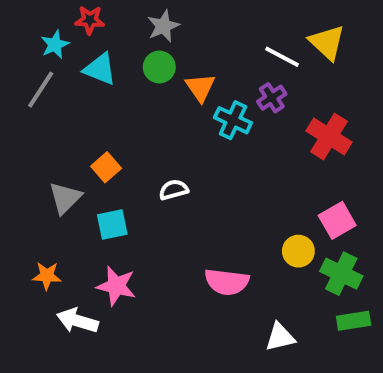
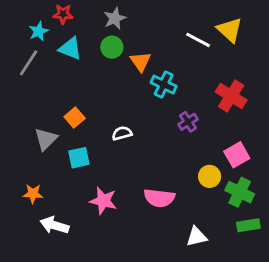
purple cross: (272, 98) -> (188, 122), moved
pink star: (116, 286) -> (103, 201), moved

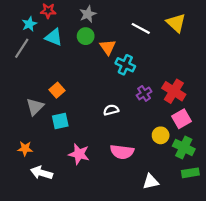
white line: (198, 40) -> (141, 28), moved
red cross: (231, 96) -> (174, 91), moved
white semicircle: (122, 133) -> (111, 110), moved

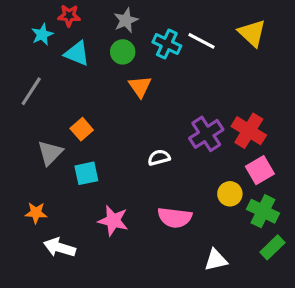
orange triangle: (108, 47) -> (140, 87), moved
gray line: (22, 48) -> (31, 91), moved
cyan cross: (125, 65) -> (167, 44), moved
purple cross: (144, 93) -> (206, 134), size x1.5
green rectangle: (190, 173) -> (272, 247), turned -35

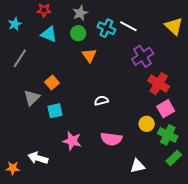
yellow triangle: (252, 33) -> (174, 26), moved
cyan star: (42, 35) -> (15, 24), moved
purple cross: (206, 134) -> (143, 56), moved
orange star: (36, 213) -> (13, 168), moved

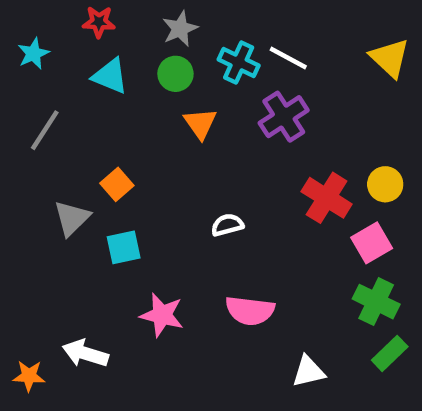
purple cross: (143, 56) -> (284, 117), moved
red cross: (159, 84) -> (327, 198), moved
yellow circle: (147, 124) -> (385, 184), moved

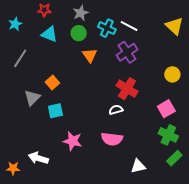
yellow circle: (385, 184) -> (172, 74), moved
red cross: (327, 198) -> (127, 89), moved
white semicircle: (227, 225) -> (116, 110), moved

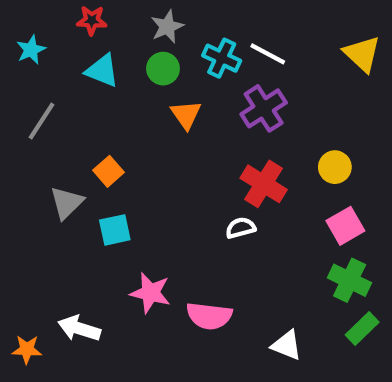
yellow circle: (172, 74) -> (335, 167), moved
pink semicircle: (112, 139) -> (209, 316), moved
white triangle: (138, 166) -> (287, 345), turned 35

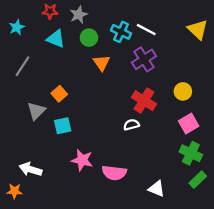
gray star: (167, 27) -> (79, 15), moved
white arrow: (79, 328) -> (31, 169), moved

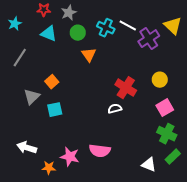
purple cross: (144, 59) -> (149, 39), moved
pink star: (82, 160) -> (70, 157), moved
white triangle: (157, 189) -> (149, 165), moved
orange star: (15, 191) -> (49, 168), moved

